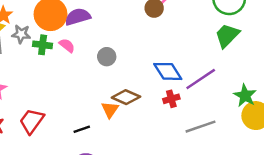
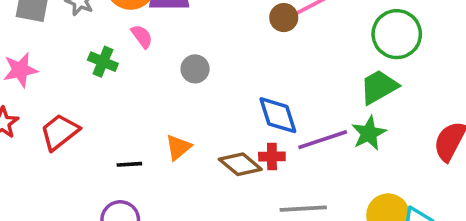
green cross: (43, 45) -> (103, 62), moved
green star: (245, 96) -> (369, 133), moved
brown diamond: (126, 97) -> (240, 164), moved

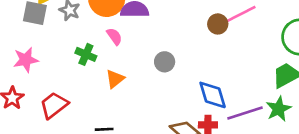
gray circle: (195, 69) -> (165, 62), moved
orange triangle: (178, 147) -> (115, 79), moved

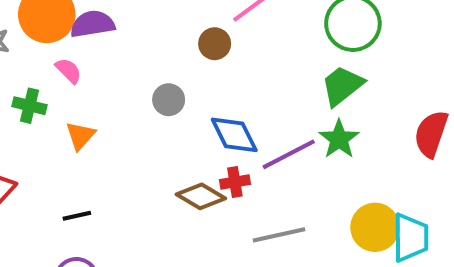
brown circle: (218, 24) -> (215, 44), moved
gray circle: (165, 62) -> (169, 100), moved

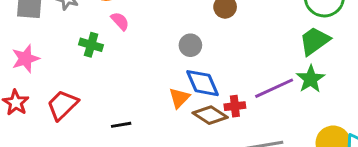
blue diamond: (234, 135) -> (202, 83), moved
orange triangle: (80, 136) -> (179, 98), moved

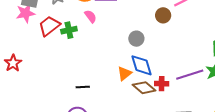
green cross: (91, 45) -> (69, 30), turned -35
pink star: (25, 59) -> (26, 13), moved
red trapezoid: (62, 105) -> (49, 26), moved

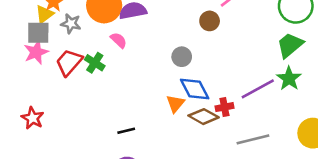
green cross: (69, 30) -> (95, 63), turned -35

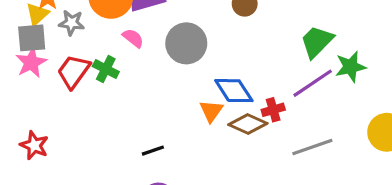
green trapezoid: (290, 45) -> (317, 42), moved
gray circle: (182, 57) -> (186, 43), moved, size x1.6
green star: (289, 79) -> (351, 67), turned 30

